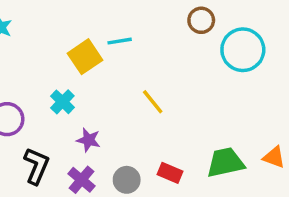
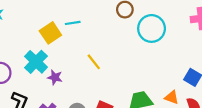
cyan cross: (62, 102) -> (36, 62), size x1.5
purple star: (88, 140) -> (55, 77), moved

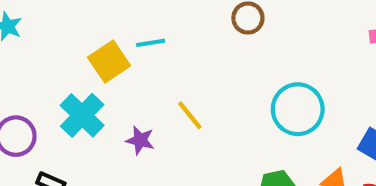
cyan circle: (152, 28) -> (298, 109), moved
purple star: (55, 77) -> (140, 140), moved

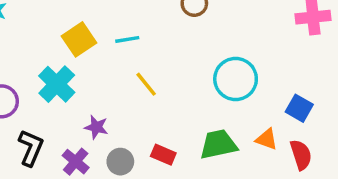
cyan line: (151, 43) -> (127, 39), moved
purple star: (140, 140) -> (96, 127), moved

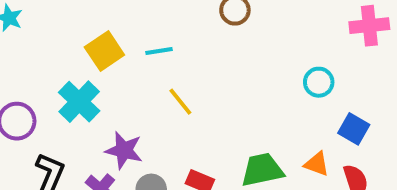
cyan circle: (236, 79) -> (319, 82), moved, size x0.6
purple star: (96, 127) -> (124, 150), size x1.4

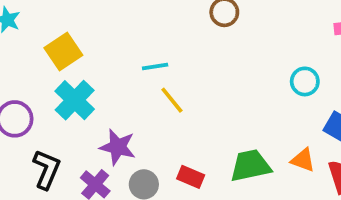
yellow square: (104, 51) -> (63, 52), moved
cyan line: (159, 51) -> (155, 66), moved

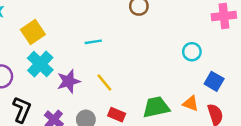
yellow line: (172, 100) -> (104, 83), moved
purple star: (118, 147) -> (69, 81), moved, turned -30

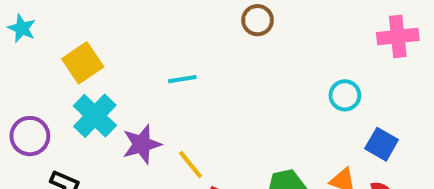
yellow line: (104, 83) -> (190, 165), moved

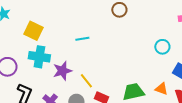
yellow square: (83, 63) -> (33, 31), turned -30
cyan cross: (95, 116) -> (39, 57), turned -35

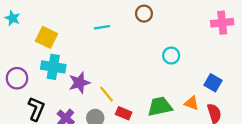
cyan line: (82, 39) -> (102, 27), moved
cyan circle: (162, 47) -> (171, 56), moved

